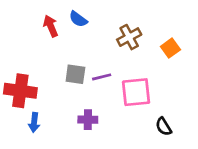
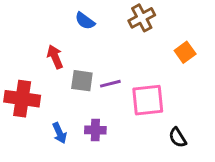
red arrow: (51, 26) -> (55, 57), moved
brown cross: (129, 37) -> (142, 18), moved
blue arrow: (34, 122) -> (59, 133), moved, turned -30

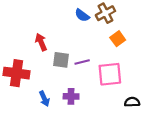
blue semicircle: (85, 21) -> (82, 15), moved
orange square: (185, 52) -> (118, 39), moved
black semicircle: (178, 138) -> (132, 102), turned 120

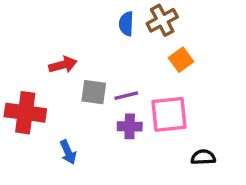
blue semicircle: (82, 15) -> (126, 24), turned 56
red arrow: (41, 42) -> (63, 65), turned 98
purple cross: (71, 96) -> (130, 126), moved

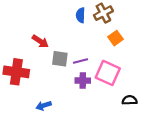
red arrow: (63, 65) -> (40, 41), turned 49
pink square: (169, 114) -> (108, 73), turned 30
blue arrow: (68, 152) -> (44, 106), moved, turned 96

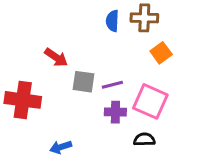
brown cross: (103, 13) -> (144, 18), turned 30
black semicircle: (130, 100) -> (144, 139), moved

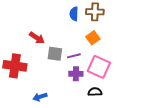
orange square: (161, 53) -> (93, 38), moved

